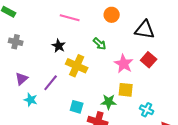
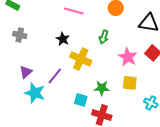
green arrow: (100, 44) -> (104, 37), turned 64
cyan star: (31, 100) -> (35, 93), size x1.5
green star: (109, 102) -> (102, 88), moved

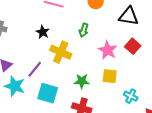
cyan square: (81, 100) -> (48, 93), moved, size x1.5

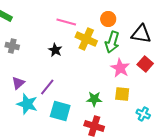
green arrow: (84, 30) -> (112, 42), moved, size x1.5
yellow cross: (61, 52) -> (86, 39), moved

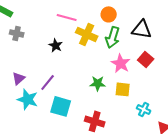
gray cross: (12, 46) -> (17, 33), moved
green star: (94, 99) -> (98, 83), moved

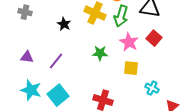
purple triangle: (19, 78) -> (27, 57), turned 48
green star: (98, 83) -> (100, 53), moved
cyan star: (28, 99) -> (31, 90), moved
cyan square: (61, 106) -> (58, 95), moved, turned 35

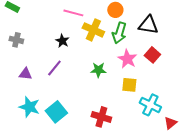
gray cross: (25, 12) -> (16, 40), moved
purple line: (56, 61) -> (54, 68), moved
cyan cross: (152, 88) -> (150, 105), size x1.5

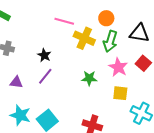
black star: (62, 41) -> (44, 55), moved

